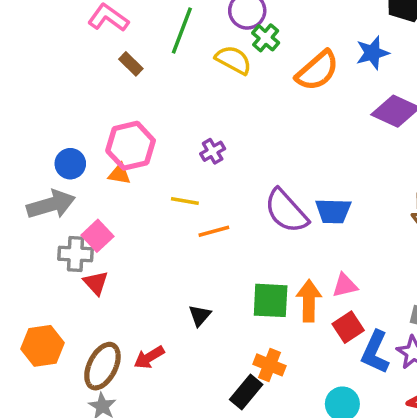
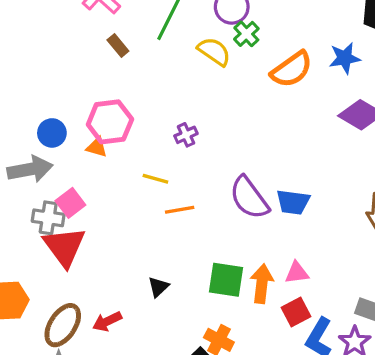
red triangle: (96, 283) -> (64, 247), size x1.8

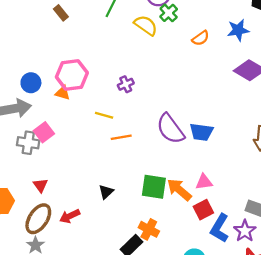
brown rectangle: (118, 45) -> (61, 13), moved
orange semicircle: (292, 69) -> (201, 38), size x0.6
red triangle: (64, 247) -> (40, 185), moved, size x0.5
orange arrow: (262, 284) -> (179, 190), turned -56

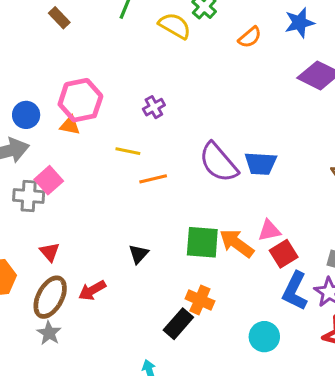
red square: (203, 210) -> (284, 254), moved

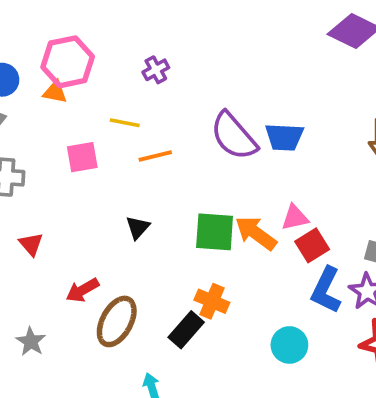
pink square: (49, 180) -> (82, 157), moved, turned 32
black triangle: (139, 254) -> (138, 227), moved
brown ellipse: (50, 297) -> (117, 321), moved

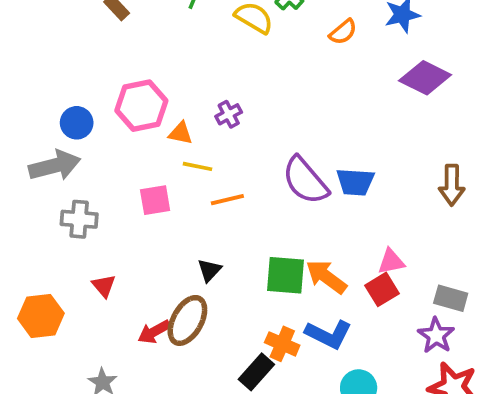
orange triangle: (55, 92) -> (181, 133), moved
pink triangle: (295, 217) -> (391, 262), moved
blue L-shape: (326, 290) -> (329, 334), moved, turned -90
brown ellipse: (117, 321) -> (187, 320), moved

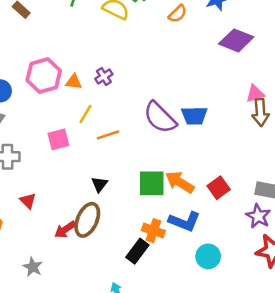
orange triangle: (181, 133) -> (74, 82), moved
yellow line: (198, 166) -> (85, 114), turned -66
pink triangle: (391, 262) -> (255, 94), moved

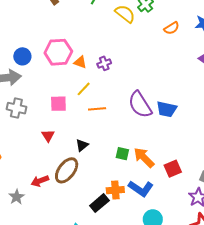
green square: (152, 183) -> (122, 154), size x0.6
red triangle: (28, 201) -> (48, 136), moved
red arrow: (65, 230) -> (40, 181), moved
orange cross: (153, 231) -> (115, 190), turned -36

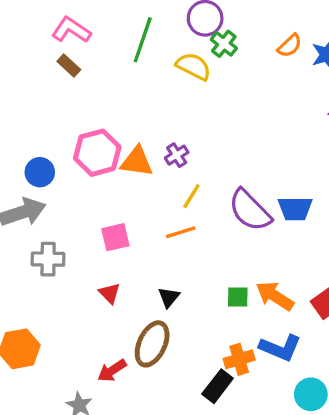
orange semicircle: (172, 28) -> (290, 46), moved
orange triangle: (80, 62) -> (137, 162), size x1.5
yellow line: (84, 89) -> (191, 196), moved

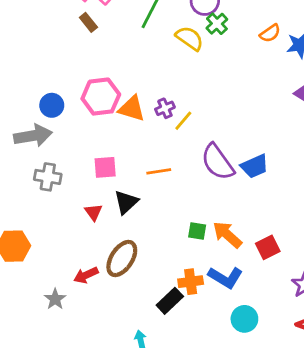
yellow line: (191, 196) -> (183, 121), moved
blue trapezoid: (295, 209) -> (255, 166), turned -32
black triangle: (169, 297) -> (126, 202), moved, size x1.4

